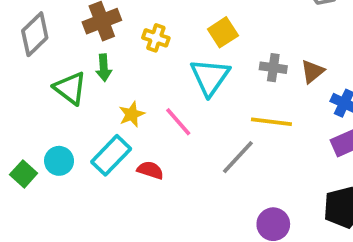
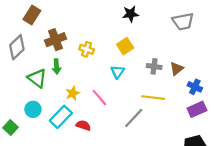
cyan triangle: (210, 77) -> (118, 72), size x0.6
cyan circle: (59, 161) -> (33, 109), moved

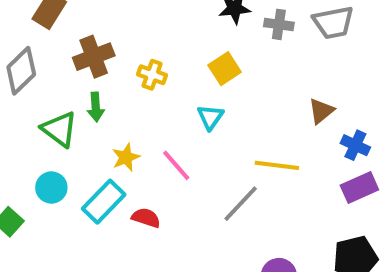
gray cross: (154, 66) -> (279, 24), moved

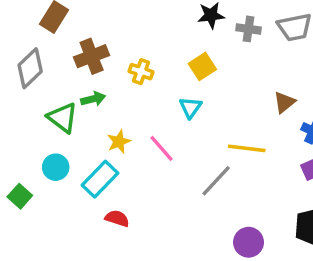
green arrow: (96, 107) -> (93, 99), turned -100
red semicircle: (146, 218) -> (117, 218), moved

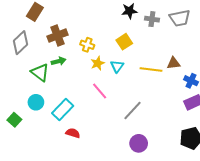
brown triangle: (284, 102) -> (174, 63), turned 32
yellow star: (119, 142) -> (98, 63), moved
yellow line: (247, 148) -> (151, 69), moved
purple circle: (249, 242) -> (139, 143), moved

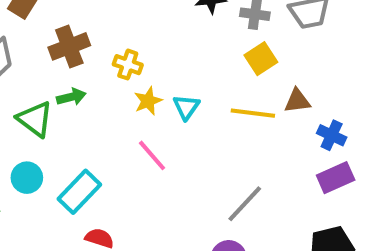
yellow square: (124, 42) -> (261, 59), moved
gray line: (132, 110) -> (245, 204), moved

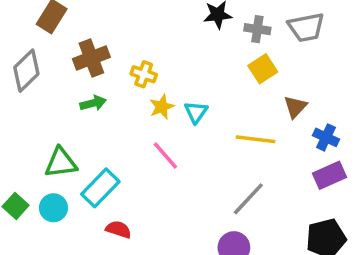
brown triangle: (297, 101) -> (295, 107), turned -40
yellow line: (253, 113) -> (256, 139), moved
green triangle: (35, 119) -> (61, 163), moved, turned -44
cyan circle: (27, 178) -> (53, 208), moved

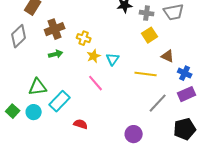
brown triangle: (295, 107) -> (168, 56), turned -48
gray line: (248, 199) -> (158, 103), moved
red semicircle: (118, 229) -> (81, 124), moved

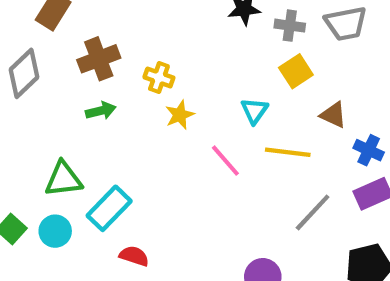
cyan triangle: (113, 59) -> (254, 111), moved
pink line: (96, 83) -> (225, 161), moved
red semicircle: (81, 124) -> (134, 256), moved

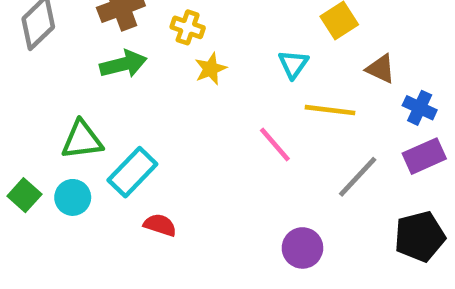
green arrow: (101, 111) -> (123, 64), size x1.4
pink line: (225, 161) -> (275, 145), moved

